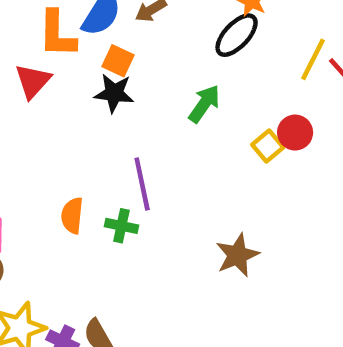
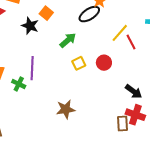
orange square: (118, 61) -> (46, 13), moved
yellow square: (268, 146) -> (79, 63), moved

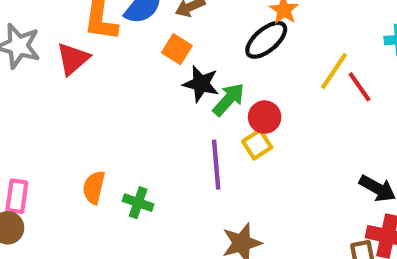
black star: (30, 26) -> (201, 84), moved
red circle: (104, 63) -> (265, 117), moved
purple line: (32, 68) -> (216, 165), moved

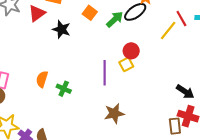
black star: (201, 84) -> (61, 29), moved
red line: (360, 87) -> (181, 19), moved
green arrow: (229, 99) -> (115, 19), moved

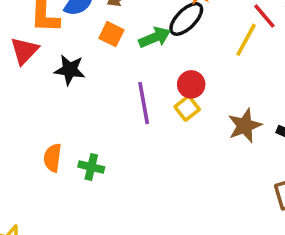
green arrow: (115, 19) -> (155, 37), turned 30
purple line: (105, 73) -> (144, 103), moved
brown star: (114, 113) -> (245, 126), moved

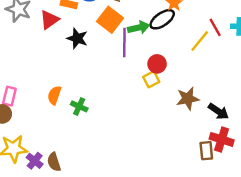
orange square: (111, 34) -> (110, 20), size x1.5
purple line: (144, 103) -> (124, 42), moved

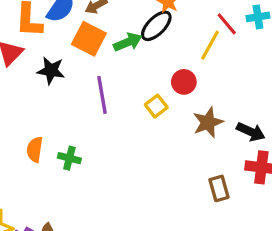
purple line: (124, 42) -> (102, 95), moved
red circle: (157, 64) -> (184, 82), moved
brown rectangle: (206, 151) -> (219, 188), moved

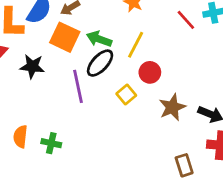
black ellipse: (156, 26) -> (100, 63), moved
green arrow: (128, 42) -> (99, 39), turned -135
yellow line: (210, 45) -> (136, 45), moved

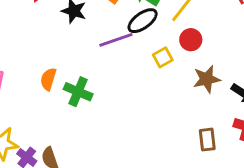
purple line: (78, 86) -> (116, 40), turned 72
green cross: (51, 143) -> (78, 92), size x1.4

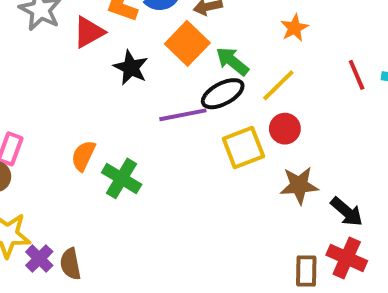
yellow square: (163, 57) -> (243, 148), size x1.5
brown rectangle: (207, 140) -> (306, 271), moved

